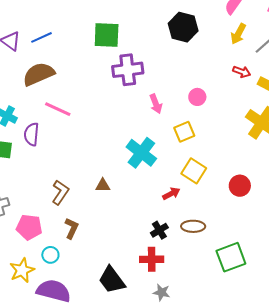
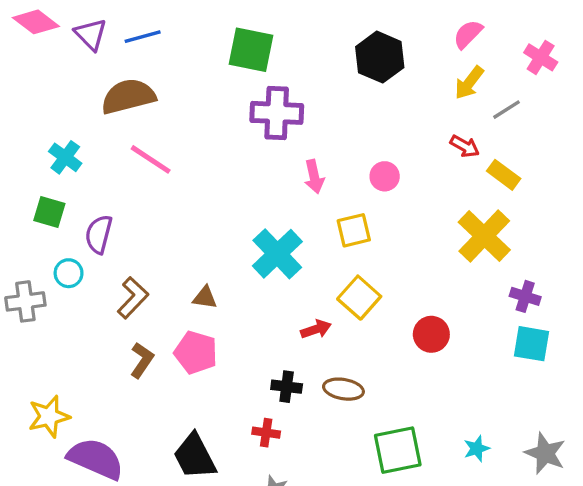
purple semicircle: (31, 134) -> (99, 234), moved
pink pentagon: (29, 227) -> (196, 352), moved
black cross: (159, 230) -> (287, 387), turned 30
cyan circle: (50, 255) -> (69, 273), moved
red cross: (152, 259) -> (266, 433), size x0.7

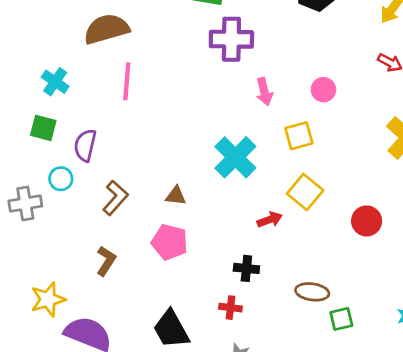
pink line: (151, 159) -> (127, 81), turned 63
brown L-shape: (142, 360) -> (106, 261), moved
brown ellipse: (343, 389) -> (312, 292), moved
green square: (398, 450) -> (341, 319), size x0.6

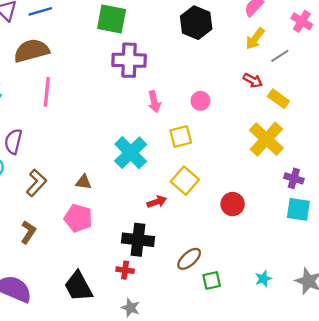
black cross: (246, 268) -> (138, 240), size x1.6
brown ellipse: (312, 292) -> (189, 259), turned -50

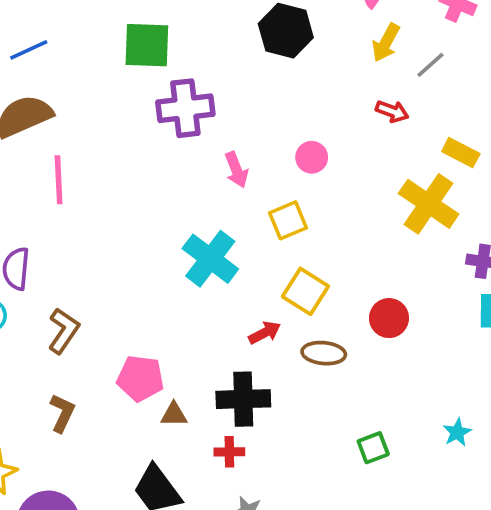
yellow rectangle: (279, 99) -> (461, 153), moved
brown triangle: (84, 182) -> (174, 415), moved
brown ellipse: (189, 259) -> (324, 353), moved, turned 55

